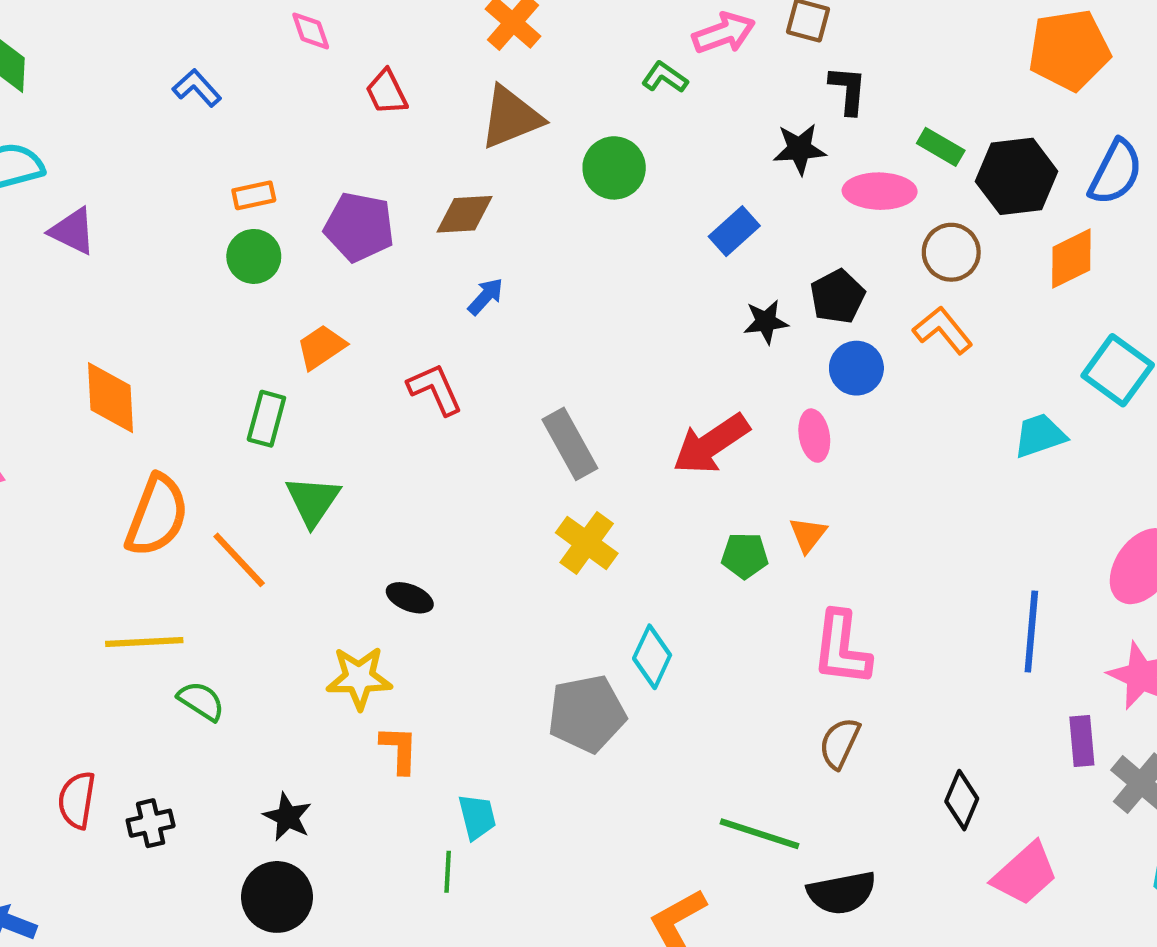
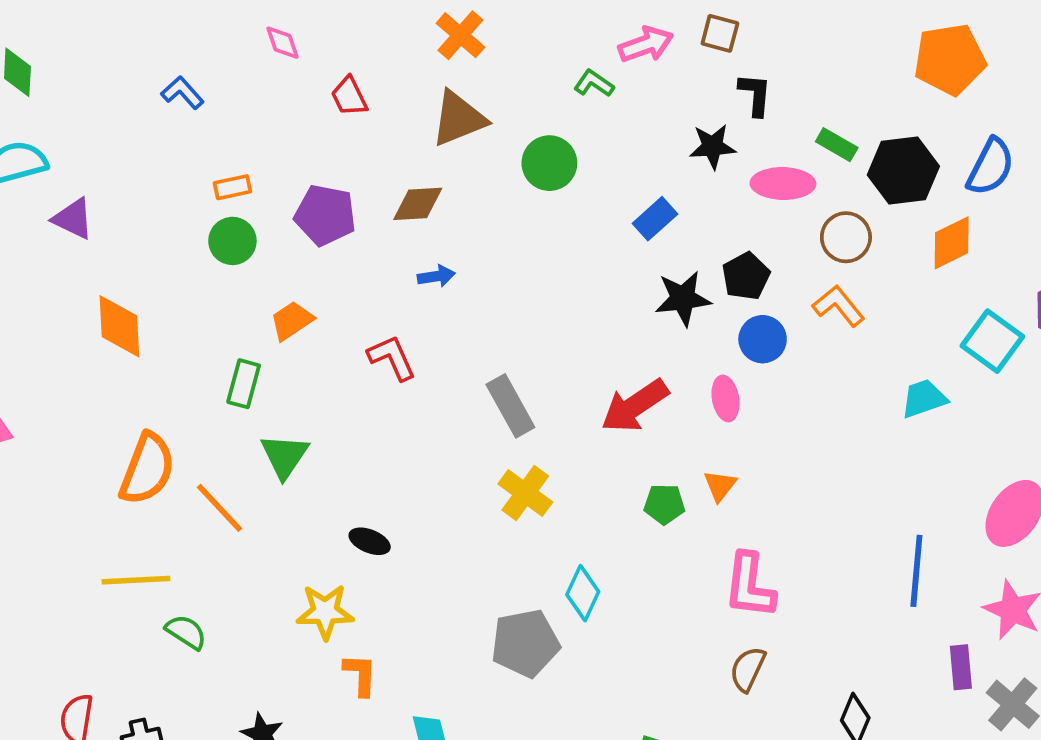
blue arrow: (486, 296) -> (436, 276), turned 39
black star: (766, 322) -> (683, 298), size x1.4
orange diamond: (111, 398) -> (119, 326), moved

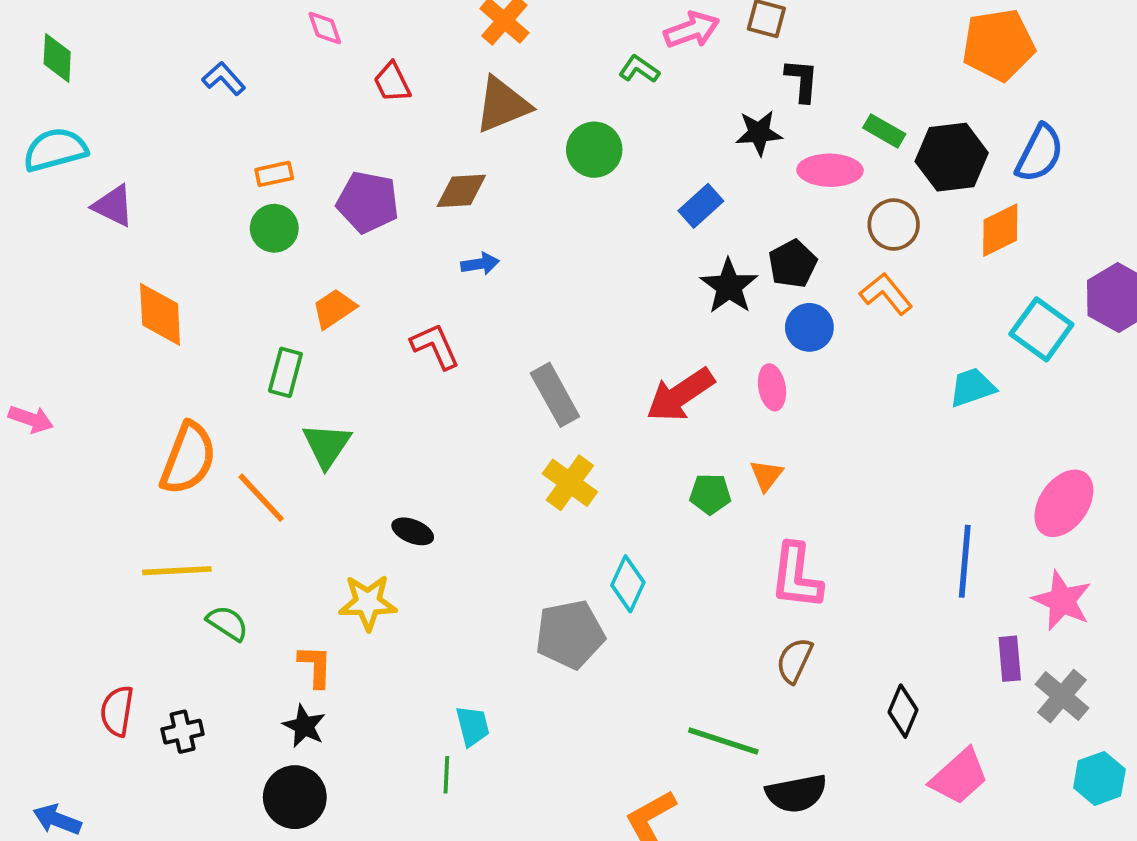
black star: (683, 298) -> (729, 286), turned -30
orange L-shape: (360, 675) -> (315, 666), moved

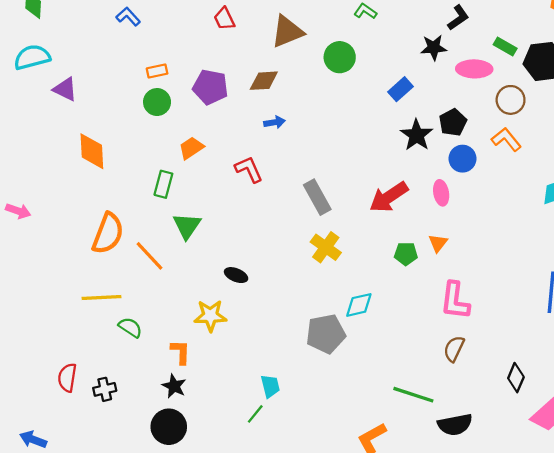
black L-shape: (802, 80) -> (458, 18), turned 50
cyan diamond: (628, 584) -> (359, 305), turned 52
green line: (446, 775) -> (255, 414), turned 36

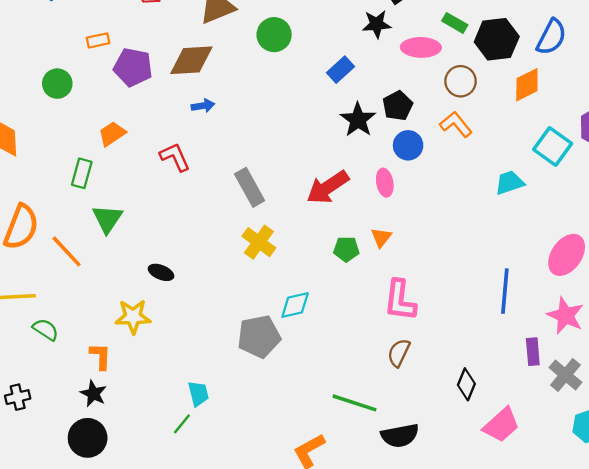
orange rectangle: (157, 71) -> (98, 40), moved
brown diamond: (264, 81) -> (191, 60), size x1.4
green circle: (157, 102) -> (57, 84), moved

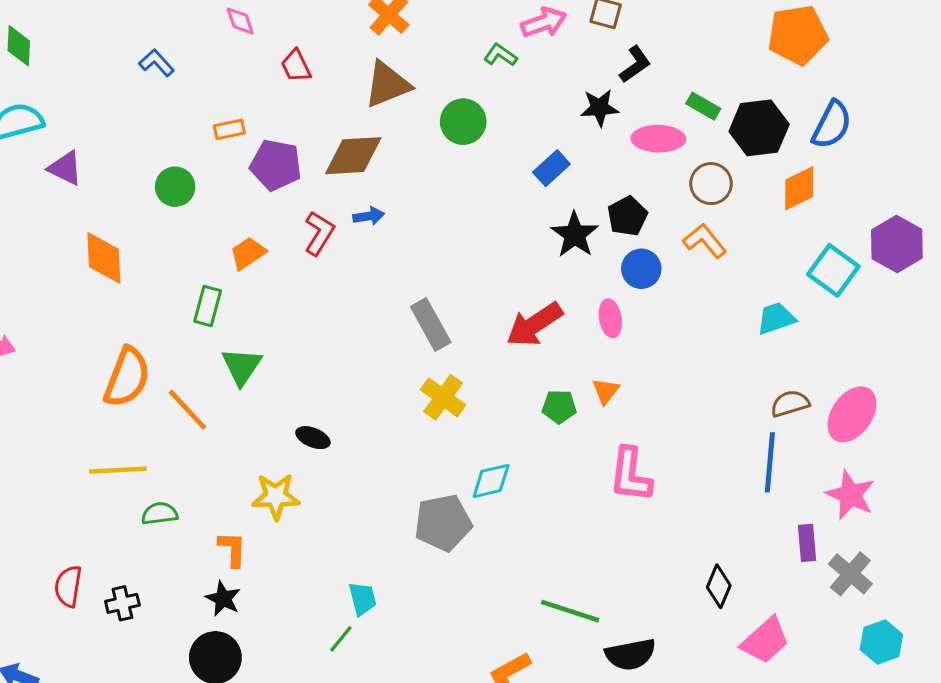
red L-shape: (175, 157) -> (319, 233), moved, turned 56
green semicircle: (46, 329) -> (160, 513), turned -40
brown semicircle: (399, 353) -> (790, 404), moved, turned 48

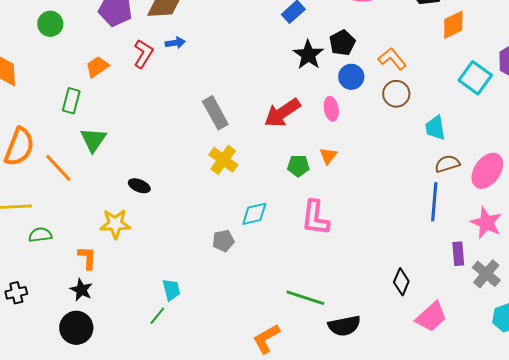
brown circle: (711, 184) -> (396, 94), moved
cyan trapezoid: (776, 318) -> (435, 128), moved, turned -80
pink L-shape: (630, 475) -> (315, 218), moved
gray pentagon: (443, 523) -> (223, 241), size x0.6

